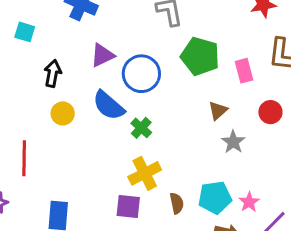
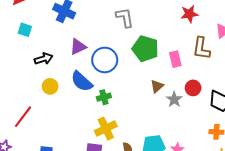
black arrow: (53, 73) -> (44, 59), turned 60
green cross: (141, 128) -> (104, 97), turned 32
gray star: (233, 142) -> (174, 99), moved
red line: (24, 158) -> (23, 117), turned 35

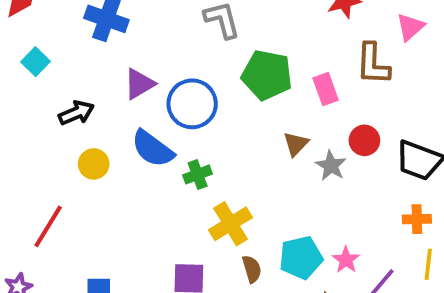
cyan square: (25, 30) -> (36, 62), turned 32
yellow cross: (106, 129) -> (231, 224), moved

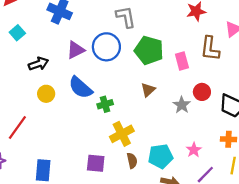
blue circle: (192, 104) -> (106, 47), moved
brown triangle: (296, 144) -> (148, 90), moved
pink star: (346, 260) -> (194, 150), moved

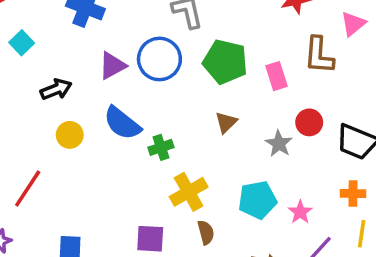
cyan pentagon: (161, 156) -> (257, 200), moved

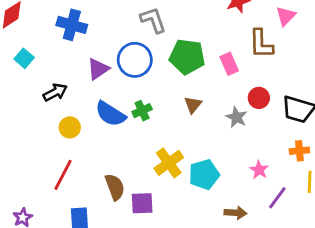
green cross: (161, 147) -> (142, 111), moved
red line: (28, 189) -> (63, 175), moved
cyan pentagon: (257, 200) -> (204, 175), moved
brown semicircle: (206, 232) -> (115, 187), moved, size x1.4

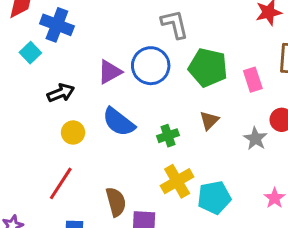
blue cross: (72, 25) -> (57, 25), moved
green cross: (142, 111) -> (168, 136), moved

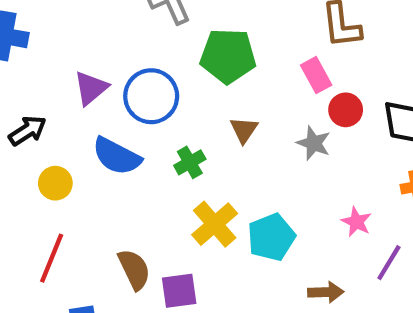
blue circle: (151, 66) -> (151, 96), moved
pink rectangle: (253, 80) -> (316, 75), moved

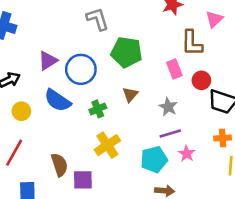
red circle: (346, 110) -> (201, 80), moved
cyan pentagon: (271, 237) -> (154, 159), moved
purple line: (389, 263) -> (170, 133), moved, turned 35

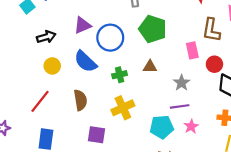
brown triangle: (130, 95) -> (150, 67), turned 40
brown semicircle: (59, 165) -> (80, 100), moved

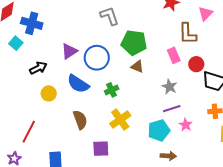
brown triangle: (150, 67) -> (137, 66), moved, turned 32
red line: (40, 101) -> (29, 132), moved

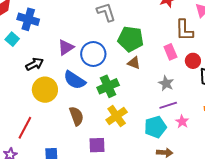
green cross: (112, 90) -> (108, 86), size x1.5
yellow circle: (49, 93) -> (45, 90), size x1.6

